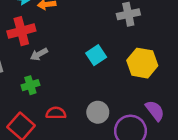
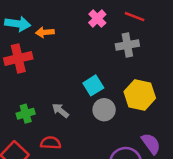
gray arrow: (39, 54) -> (60, 110), moved, turned 66
gray circle: (98, 112) -> (104, 110), moved

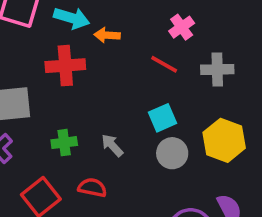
red line: (135, 17) -> (164, 64), moved

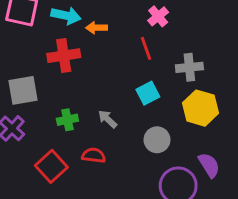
red line: (164, 64) -> (146, 48), turned 45
gray cross: (217, 69) -> (189, 67), moved
gray circle: (172, 153) -> (157, 140), moved

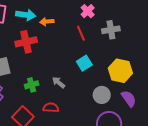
gray cross: (189, 67) -> (111, 30), moved
gray circle: (157, 140) -> (102, 95), moved
purple semicircle: (209, 165) -> (129, 99), moved

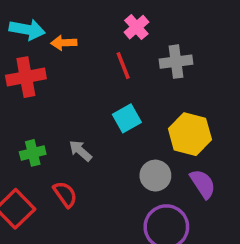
red semicircle: (51, 108) -> (65, 194), turned 49

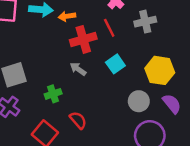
red cross: (26, 77) -> (83, 39), moved
gray arrow: (80, 151) -> (78, 69), moved

